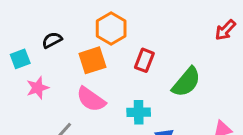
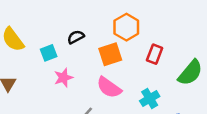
cyan cross: (139, 112) -> (150, 99), turned -30

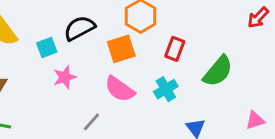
black semicircle: (76, 37) -> (80, 28), size x1.5
cyan cross: (150, 99) -> (166, 89), moved

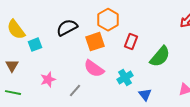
cyan square: (47, 47) -> (35, 45), moved
pink star: (65, 77) -> (48, 80), moved
cyan cross: (166, 89) -> (125, 78), moved

